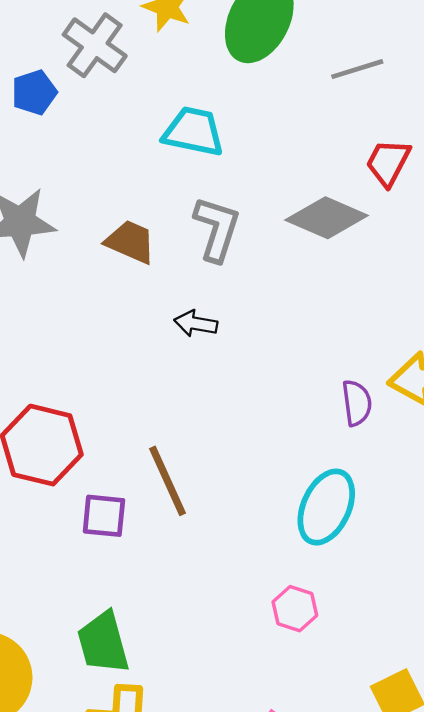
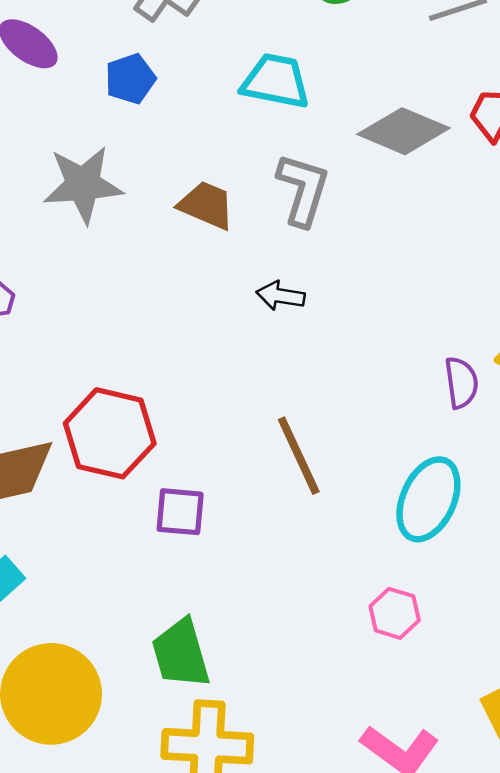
blue pentagon: (34, 92) -> (130, 79), moved
gray diamond: (327, 218) -> (403, 131), moved
brown line: (167, 481) -> (299, 456), moved

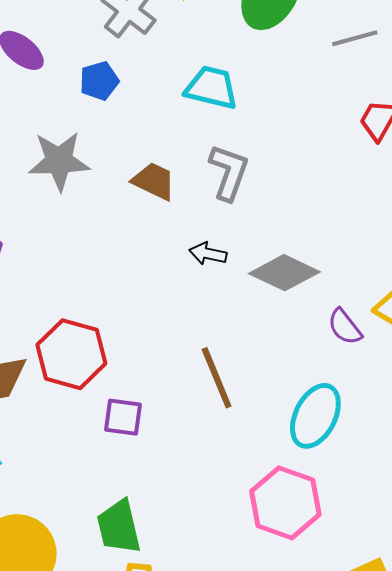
gray diamond: (403, 131) -> (284, 273), moved
purple semicircle: (461, 383) -> (345, 327), turned 147
pink hexagon: (395, 613) -> (285, 503), size x1.8

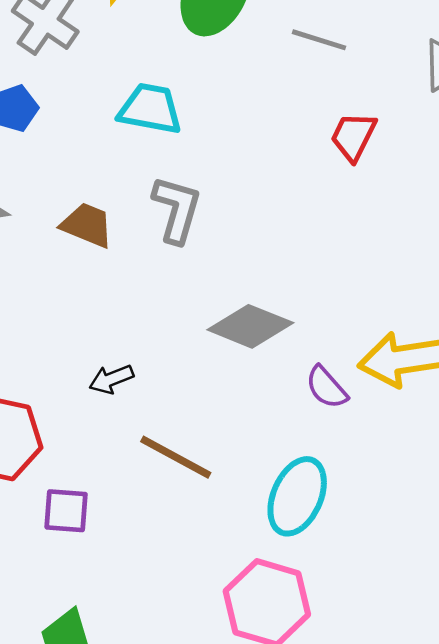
gray line: (355, 38) -> (319, 40), turned 36
black arrow: (208, 254) -> (111, 379), moved, turned -30
brown line: (217, 378) -> (176, 457), turned -36

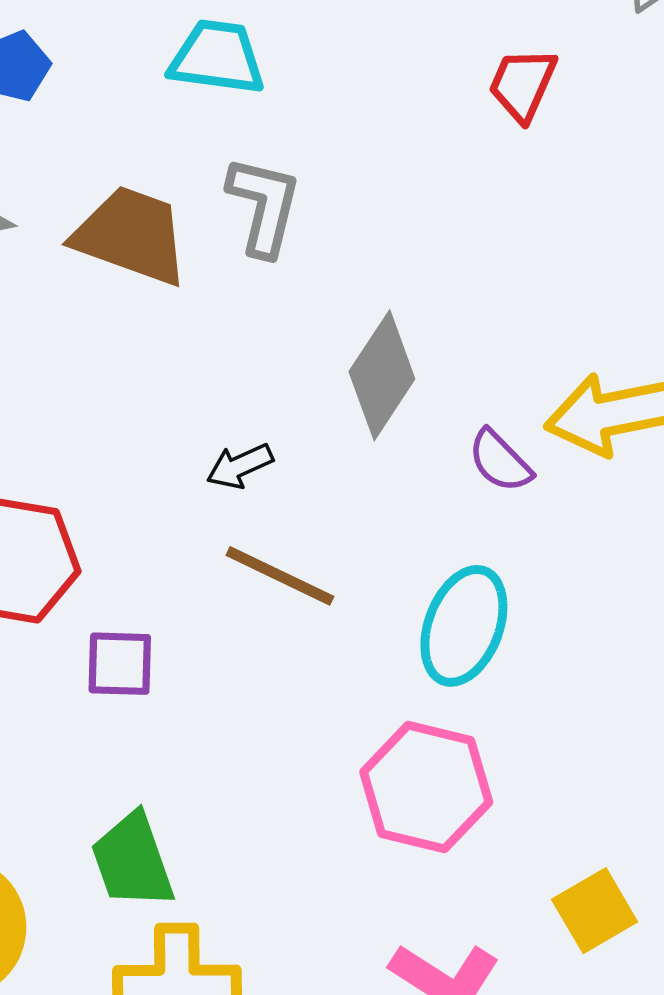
brown trapezoid: (87, 225) -> (131, 235), size x1.5
gray diamond: (250, 326) -> (382, 375), turned -76
black arrow: (111, 379) -> (240, 466), moved

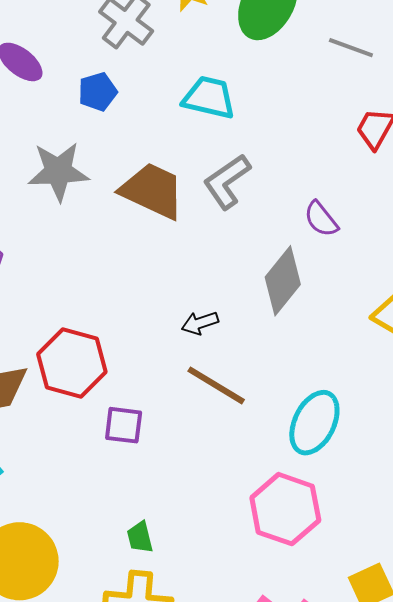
gray L-shape: (264, 206) -> (227, 182), turned -144
purple semicircle: (500, 461) -> (321, 219), moved
green trapezoid: (132, 861) -> (140, 537), moved, size x0.6

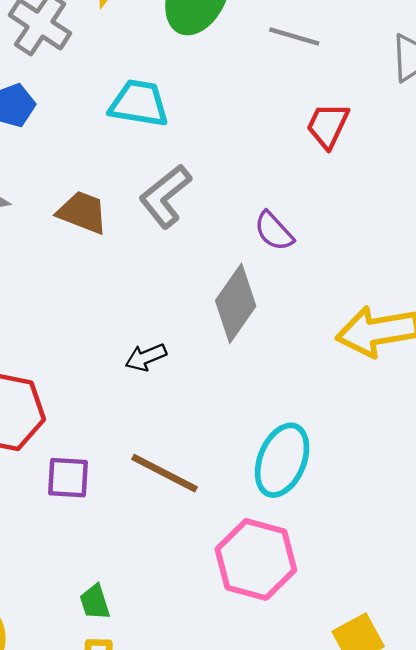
brown trapezoid: (152, 191) -> (82, 212), size x0.7
brown line: (216, 385) -> (164, 473), moved

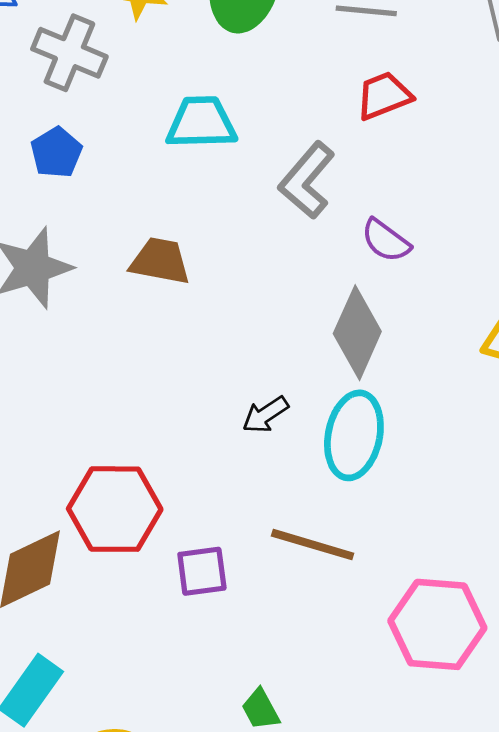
red trapezoid: (328, 125) -> (384, 96), moved, turned 54
gray L-shape: (165, 196) -> (307, 180), moved
cyan ellipse: (282, 460) -> (354, 435), moved

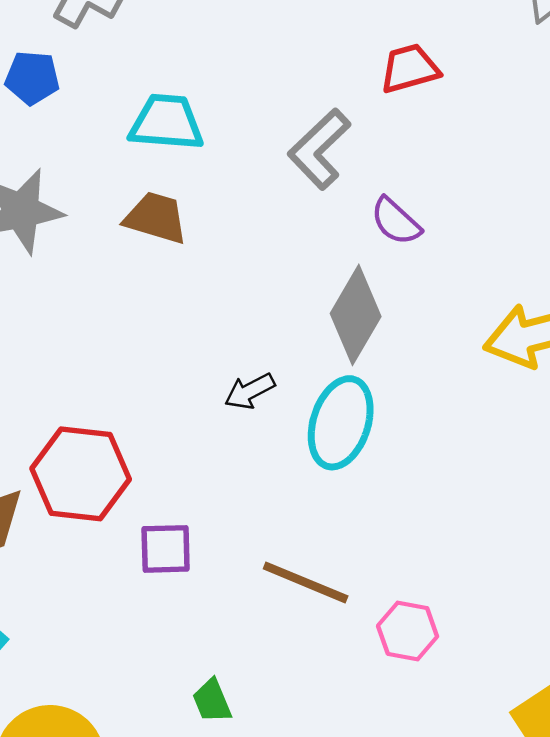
cyan trapezoid: (201, 123) -> (167, 122), moved
blue pentagon: (56, 153) -> (32, 78), moved, turned 30
brown line: (313, 545) -> (306, 582), moved
pink hexagon: (437, 624) -> (408, 631), size x0.6

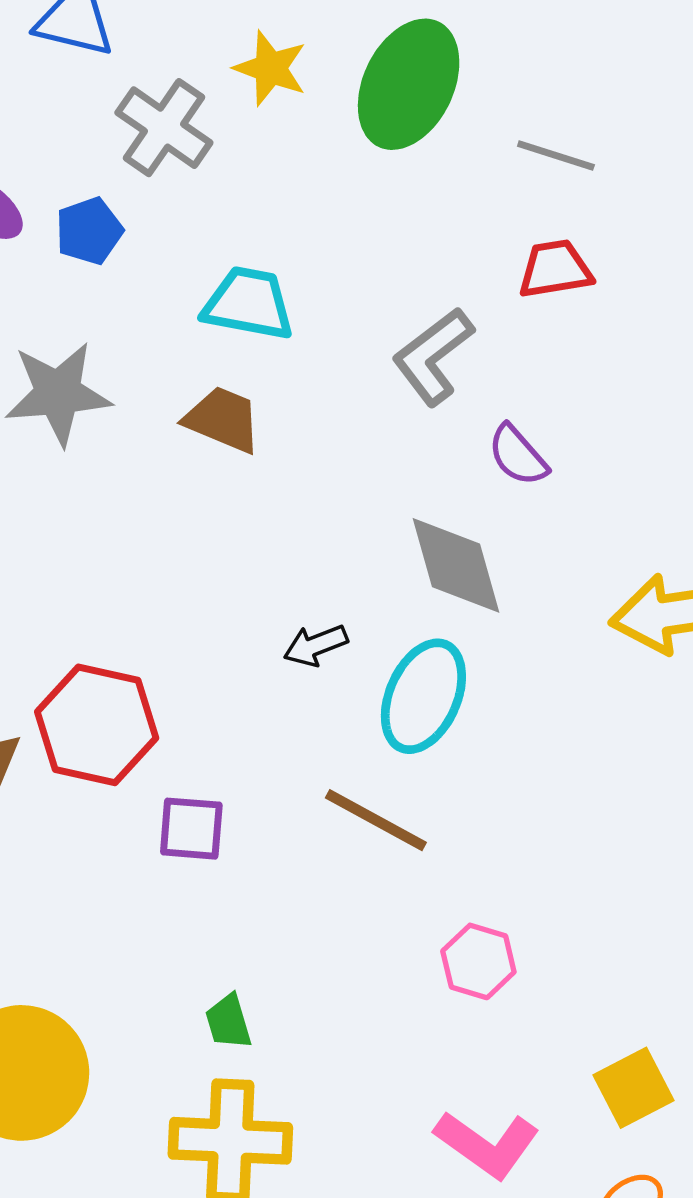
blue pentagon: (32, 78) -> (89, 231), turned -30
gray diamond: (356, 315) -> (456, 565), turned -52
brown line: (306, 582) -> (376, 820), moved

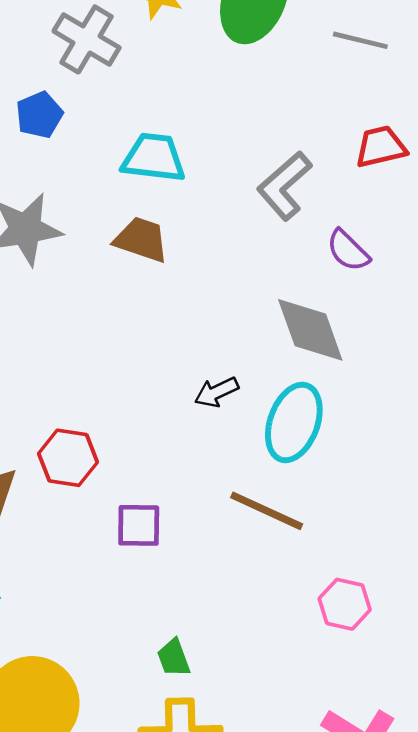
red trapezoid: (555, 269) -> (381, 147), moved
red hexagon: (97, 725) -> (68, 458), size x0.7

